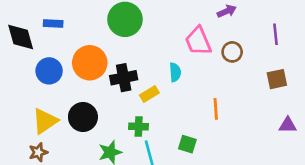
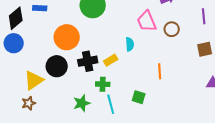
black diamond: (21, 37) -> (16, 18), turned 65
blue circle: (49, 71) -> (14, 43), moved
black cross: (124, 78) -> (88, 61), moved
black circle: (83, 117) -> (57, 66), moved

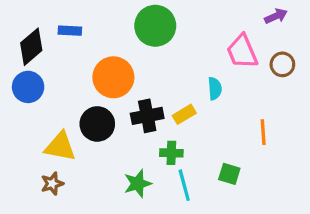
yellow triangle: (34, 80) -> (60, 147), turned 45

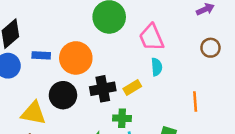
blue rectangle: (70, 31) -> (41, 55), moved
pink trapezoid: (242, 52) -> (151, 37), moved

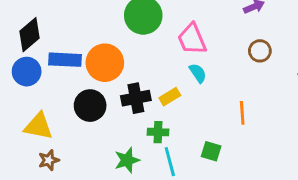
blue rectangle: (41, 55) -> (65, 60), size x1.5
cyan semicircle: (157, 67) -> (198, 73), turned -30
yellow triangle: (33, 113) -> (38, 126), moved

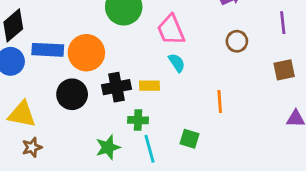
yellow rectangle: (170, 97) -> (149, 86), turned 30

